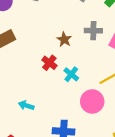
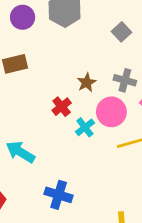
pink circle: (92, 101) -> (111, 112), moved
cyan arrow: (26, 105) -> (20, 152), size x1.5

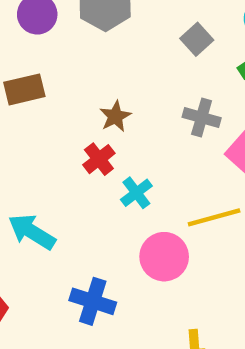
brown star: (87, 83) -> (115, 116), moved
pink circle: (111, 112) -> (164, 257), moved

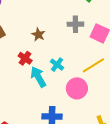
red cross: (99, 159) -> (25, 58), moved
cyan arrow: (32, 232) -> (38, 77), moved, turned 45

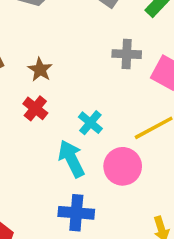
brown star: (38, 35) -> (40, 70), moved
cyan arrow: (38, 77) -> (71, 159), moved

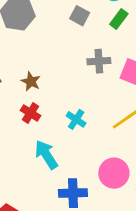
cyan arrow: (71, 159) -> (46, 155), moved
pink circle: (123, 166) -> (114, 173), moved

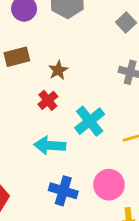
cyan cross: (76, 119) -> (90, 121), size x1.5
cyan arrow: (46, 155) -> (50, 145), turned -72

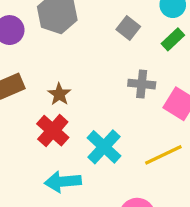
red cross: (48, 100) -> (53, 131), size x1.4

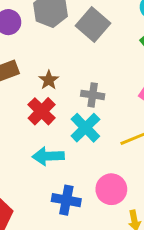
gray square: (128, 28) -> (93, 25), moved, size x1.6
gray cross: (142, 84) -> (93, 95), moved

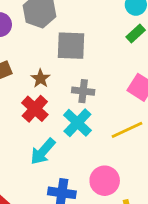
gray square: (93, 25) -> (71, 46), moved, turned -36
cyan arrow: (48, 156) -> (43, 151), turned -44

